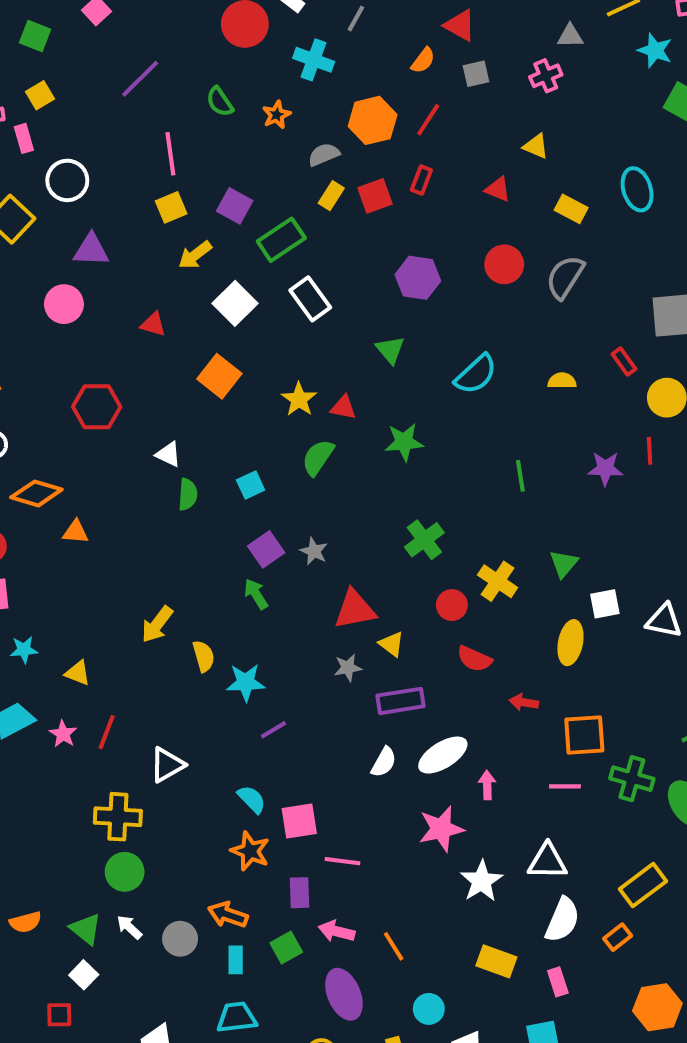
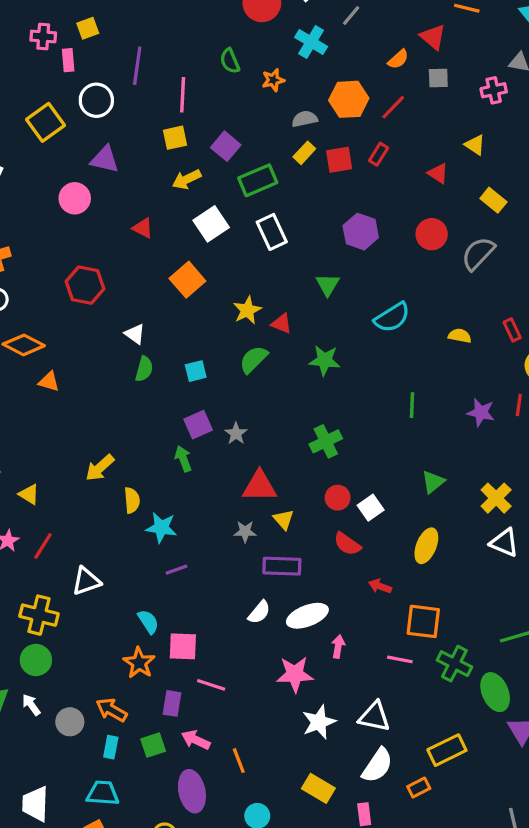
purple line: (140, 79) -> (137, 66), moved, turned -48
yellow cross: (498, 581) -> (496, 498), moved
white square: (605, 604) -> (371, 508), moved, turned -35

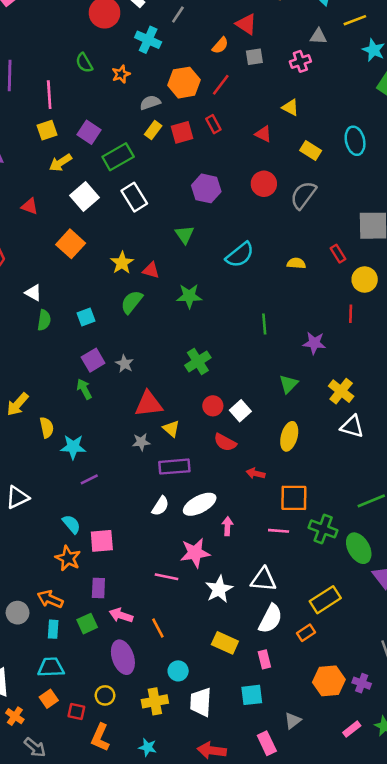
red rectangle: (379, 154) -> (213, 124), turned -54
purple star: (481, 412) -> (314, 343), moved
pink line: (211, 685) -> (166, 577), moved

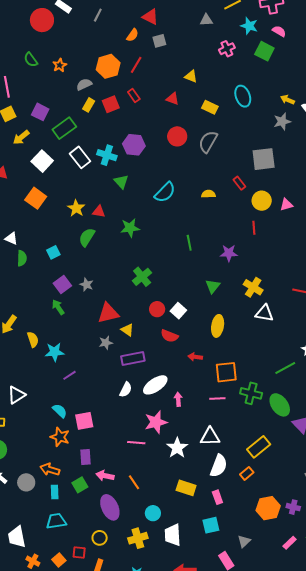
cyan cross: (148, 40) -> (107, 155), moved
pink cross: (300, 61) -> (227, 49), moved
orange square: (49, 699) -> (59, 560), moved

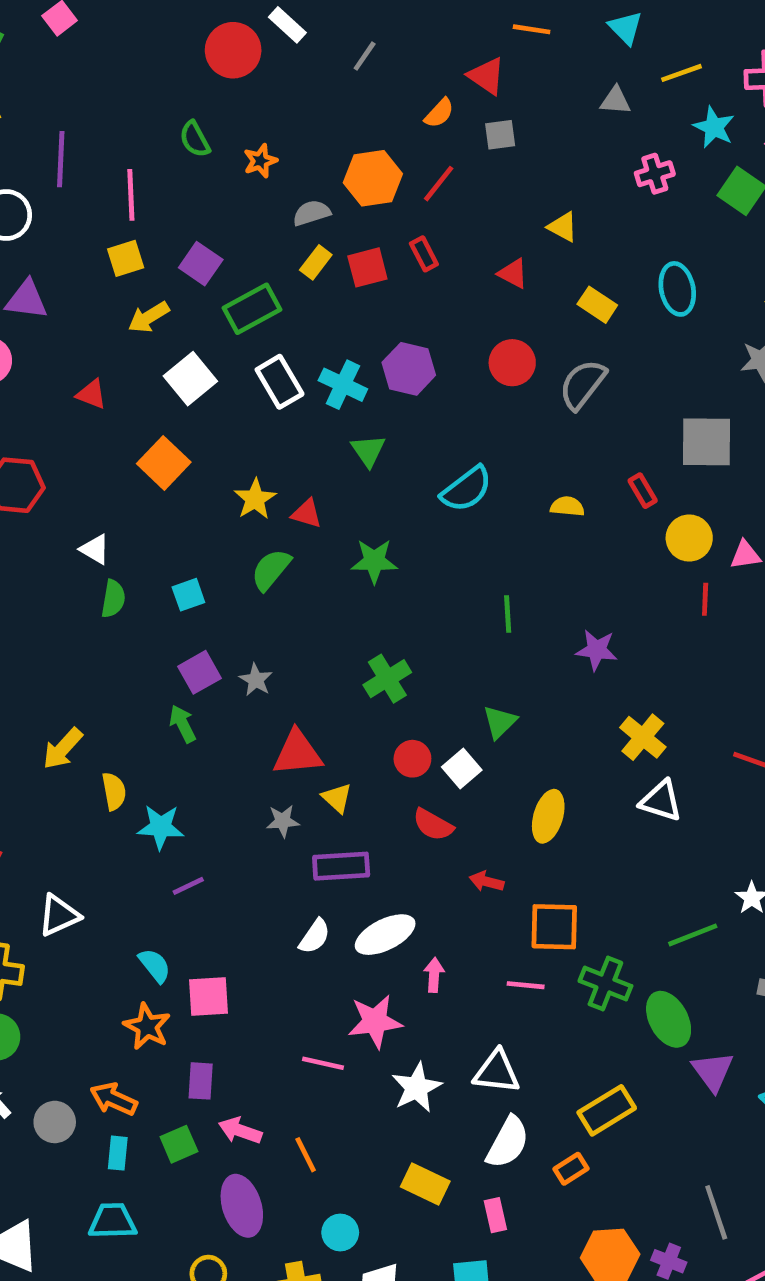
red line: (254, 228) -> (705, 599), moved
green triangle: (213, 286) -> (500, 722), moved

